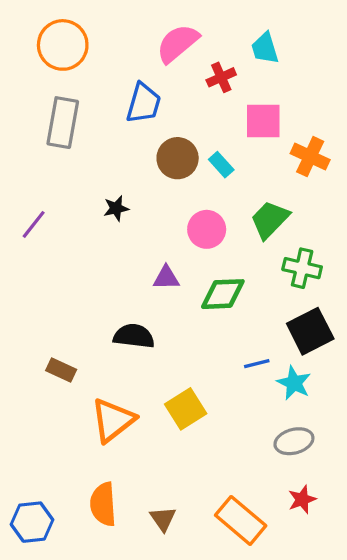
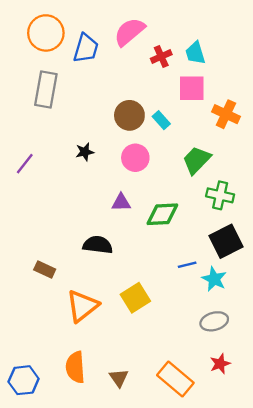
cyan trapezoid: (265, 48) -> (195, 53), moved
blue trapezoid: (144, 103) -> (86, 48), moved
pink circle: (207, 229) -> (135, 158), moved

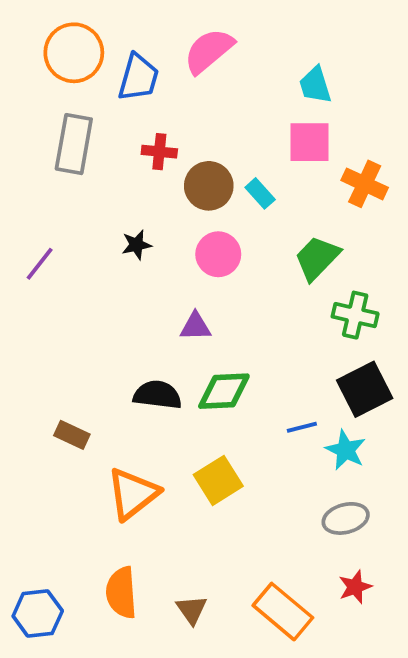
red cross: (161, 56) -> (159, 152), moved, turned 30
green diamond: (162, 214) -> (224, 391), moved

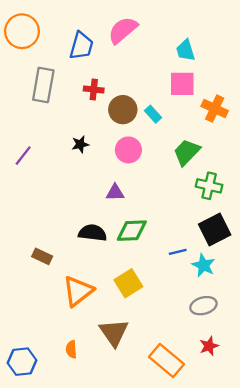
orange circle: (74, 53) -> (22, 31), moved
orange semicircle: (121, 593) -> (71, 349), size x0.6
brown triangle: (192, 610) -> (114, 333), moved, size x1.6

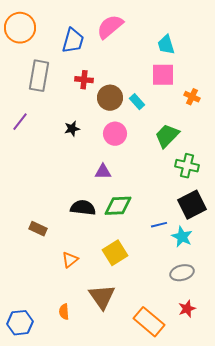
orange cross: (215, 109) -> (192, 97), size x0.7
purple line: (23, 156) -> (20, 122), moved
orange triangle: (78, 291) -> (70, 260), size x0.6

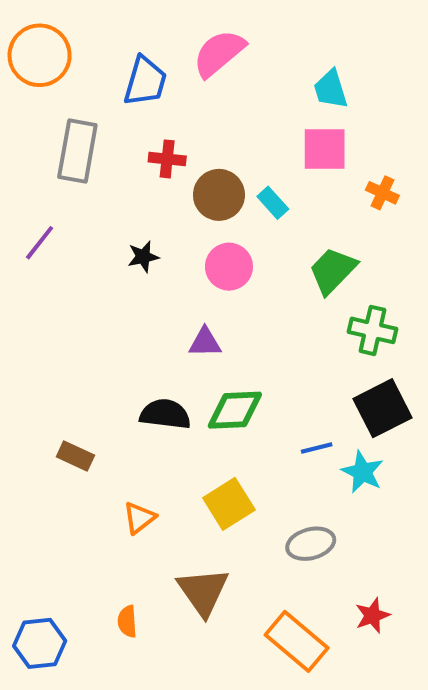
gray ellipse: (182, 273) -> (311, 544), moved

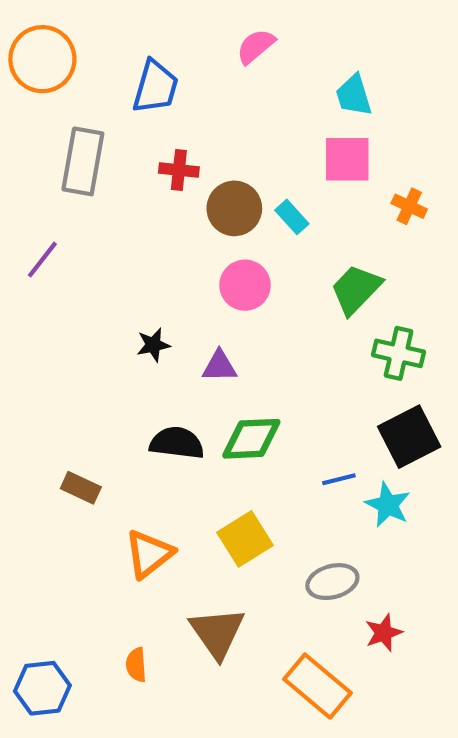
pink semicircle: (219, 53) -> (256, 46), moved, size x0.7
black star: (143, 257) -> (153, 345), moved
orange triangle: (139, 518) -> (149, 554), size x1.4
red star: (372, 615) -> (384, 633), moved

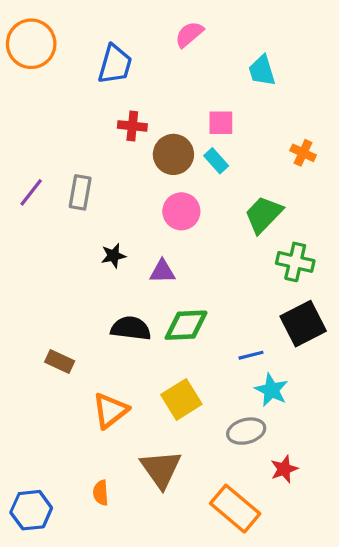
pink square: (347, 159) -> (221, 123), moved, size x0.7
gray rectangle: (83, 161) -> (80, 192), moved, size x0.7
cyan star: (388, 505) -> (271, 390), moved

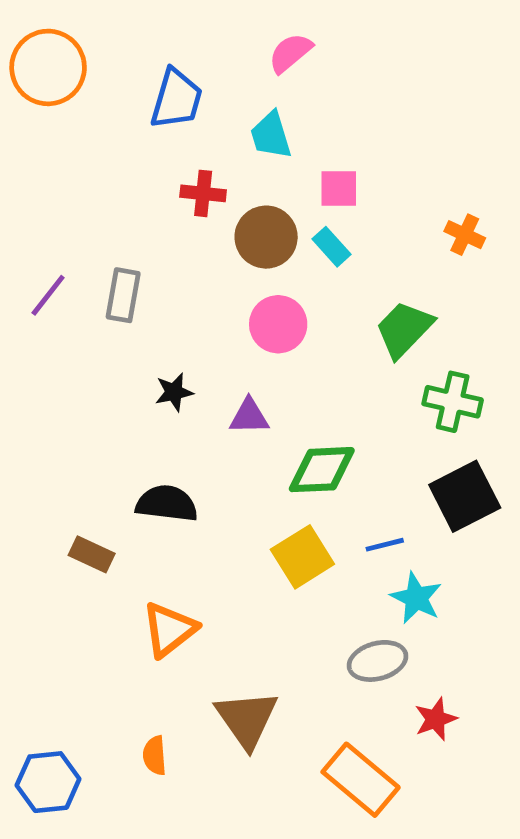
cyan trapezoid: (262, 71) -> (271, 135), moved
green diamond: (186, 325) -> (322, 470), moved
black semicircle: (131, 328) -> (167, 504), moved
yellow square: (181, 399) -> (302, 557), moved

